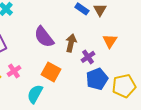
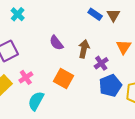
purple semicircle: (44, 37) -> (56, 43), size x0.7
cyan semicircle: (35, 94) -> (36, 101), moved

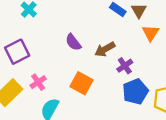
orange triangle: (124, 47) -> (151, 33), moved
brown arrow: (84, 49) -> (105, 49), turned -132

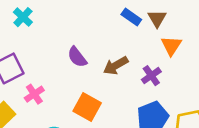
purple cross: (125, 66) -> (151, 76), moved
pink cross: (38, 82) -> (34, 94), moved

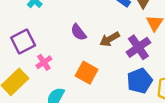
purple cross: (151, 76) -> (138, 47), size x1.5

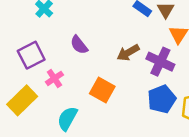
purple semicircle: (78, 32) -> (79, 45), moved
purple cross: (138, 47) -> (160, 62), turned -30

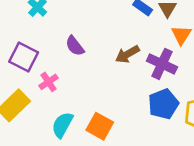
purple square: (31, 55) -> (24, 57), turned -36
orange square: (102, 90) -> (100, 126), moved

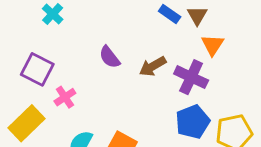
purple semicircle: (75, 46) -> (110, 57), moved

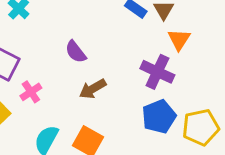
brown arrow: (153, 66) -> (93, 89), moved

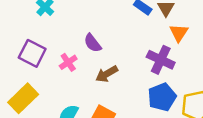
pink cross: (31, 92) -> (68, 62), moved

